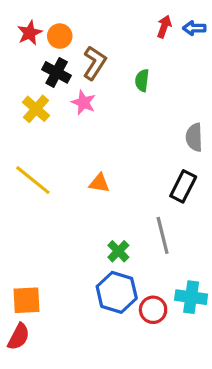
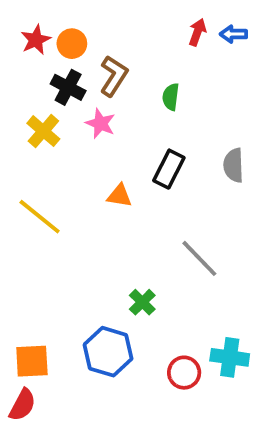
orange triangle: (99, 183) -> (119, 196), moved
black rectangle: (183, 186) -> (169, 169), moved
gray line: (163, 235) -> (199, 258), moved, turned -30
blue hexagon: (117, 292) -> (108, 352), moved

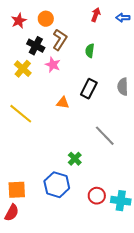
red arrow: (197, 32) -> (96, 15), moved
orange circle: (72, 44) -> (46, 19), moved
cyan cross: (230, 357) -> (121, 201), moved

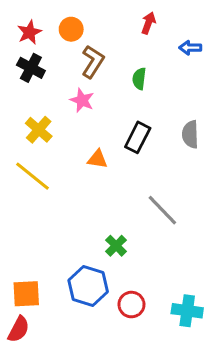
blue arrow: (123, 18) -> (190, 48), moved
black cross: (36, 46) -> (31, 68), moved
yellow cross: (23, 69) -> (39, 130), moved
red circle: (97, 196) -> (131, 305), moved

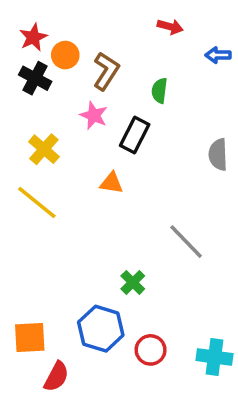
red arrow: (148, 23) -> (170, 27), turned 85
orange circle: (71, 29) -> (65, 55), moved
black rectangle: (138, 137) -> (135, 135), moved
red semicircle: (19, 329) -> (56, 377), moved

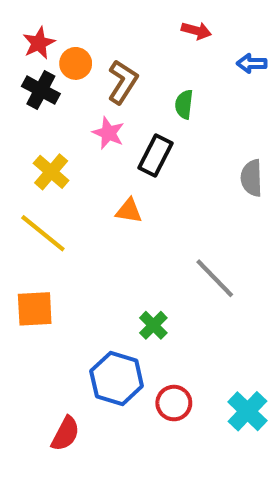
orange square: (30, 337) -> (35, 309), moved
cyan cross: (214, 357) -> (247, 411), turned 36

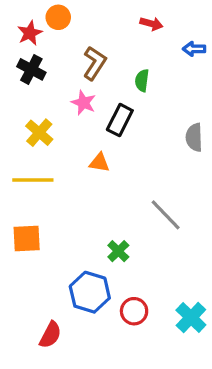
orange circle: (76, 63) -> (58, 17), moved
yellow line: (43, 233) -> (33, 180), turned -39

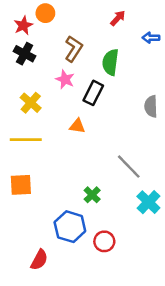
red arrow: (151, 24) -> (118, 18), turned -63
green semicircle: (142, 81) -> (110, 62), size x1.5
cyan cross: (191, 318) -> (148, 202), moved

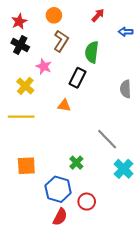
orange circle: (45, 13) -> (54, 15), moved
pink star: (65, 79) -> (44, 66), moved
orange square: (21, 185) -> (26, 166), moved
red semicircle: (39, 260) -> (60, 217), moved

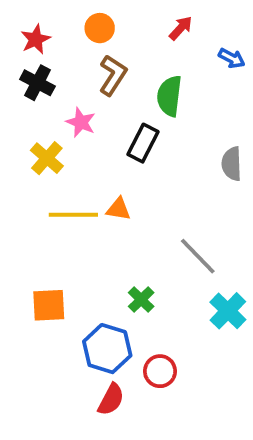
blue arrow: (126, 32) -> (232, 58), turned -152
orange triangle: (64, 105) -> (119, 209), moved
yellow line: (21, 117) -> (73, 215), moved

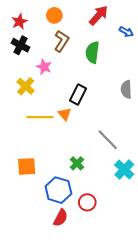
red arrow: (181, 28) -> (99, 15), size x1.5
black rectangle: (143, 143) -> (78, 94), moved
orange triangle: (119, 209) -> (65, 114), turned 40

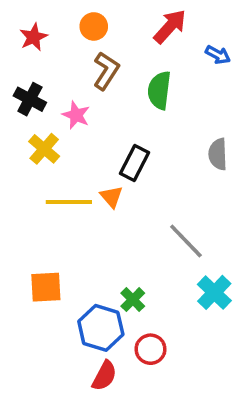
black cross: (20, 45) -> (30, 99), moved
green cross: (77, 163) -> (133, 300), moved

